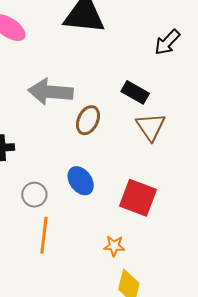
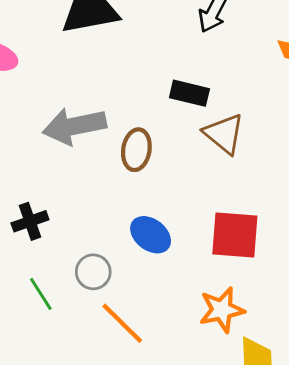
orange line: (44, 235) -> (122, 323), turned -36
orange star: (114, 246) -> (222, 310), size x1.5

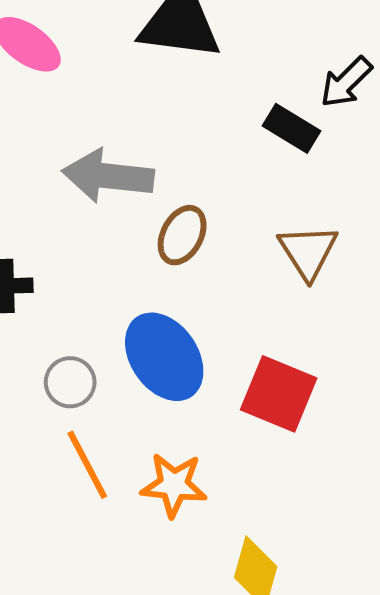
black rectangle: (189, 93) -> (291, 128), moved
blue ellipse: (151, 235) -> (164, 357), size x1.5
orange star: (222, 310) -> (174, 485), moved

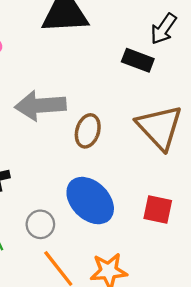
brown triangle: (308, 252) -> (160, 127), size x1.4
red square: (279, 394) -> (158, 210), size x0.7

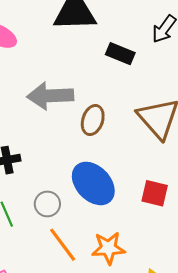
black rectangle: (138, 60) -> (120, 54), moved

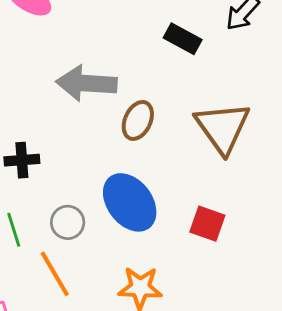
orange line: (63, 245) -> (55, 274), moved

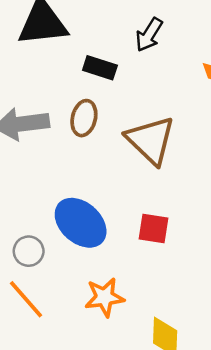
brown ellipse: (138, 120) -> (84, 118), moved

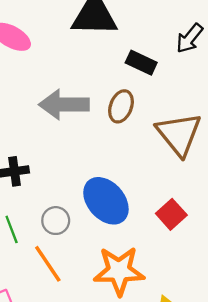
red square: (153, 228) -> (171, 214), turned 32
orange star: (104, 297) -> (119, 271), size x1.4

